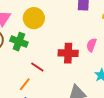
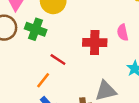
pink semicircle: (92, 45) -> (123, 32), turned -32

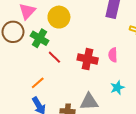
red line: (58, 60) -> (54, 57), moved

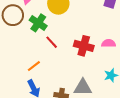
pink semicircle: (113, 55) -> (109, 43), turned 88

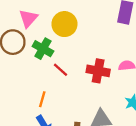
orange line: (34, 66) -> (42, 99), turned -32

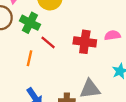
orange line: (42, 99) -> (29, 58), moved

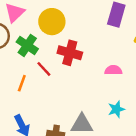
red cross: (85, 42) -> (70, 53), moved

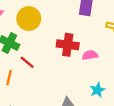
red cross: (70, 53) -> (68, 45), moved

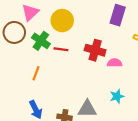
red line: (27, 62) -> (61, 49), moved, turned -40

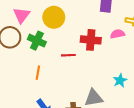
red line: (61, 49) -> (68, 55), moved
pink semicircle: (115, 63) -> (117, 34), moved

